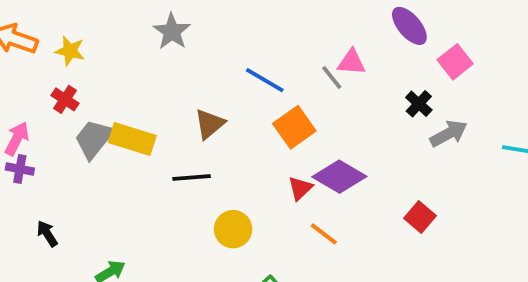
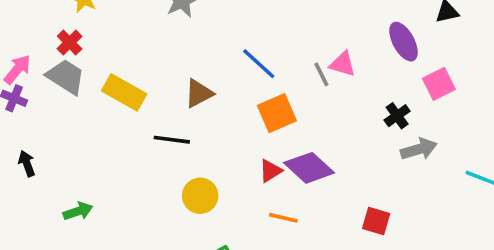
gray trapezoid: (94, 139) -> (66, 77), moved, turned 72
red square: (420, 217) -> (376, 221), turned -36
orange line: (324, 234) -> (283, 218), turned -36

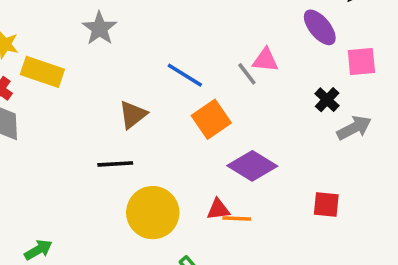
pink square: (439, 84) -> (361, 61), turned 32
yellow rectangle: (124, 92) -> (42, 72), moved
red triangle: (270, 171) -> (218, 209), moved, turned 35
yellow circle: (200, 196) -> (153, 213), size x1.5

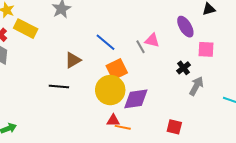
gray arrow: (354, 128) -> (196, 86), turned -42
purple diamond: (252, 166) -> (136, 99), turned -48
yellow circle: (153, 213) -> (110, 90), moved

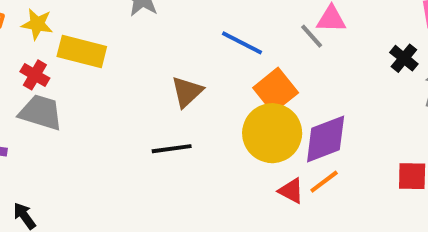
red triangle: (113, 121) -> (291, 191), turned 40
orange line: (123, 127) -> (324, 182), moved, turned -35

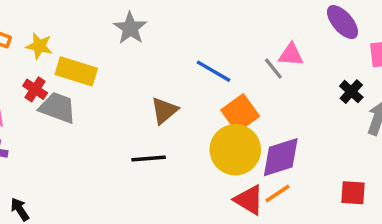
gray trapezoid: (41, 112) -> (58, 108), moved
red triangle: (291, 191) -> (249, 200), size x1.4

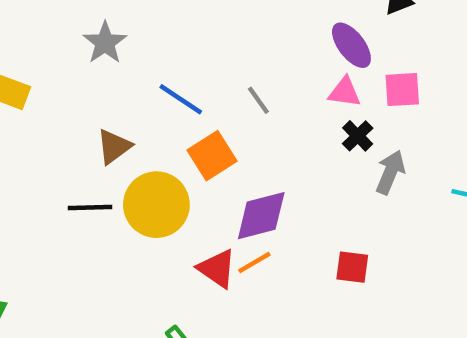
gray star: (130, 28) -> (105, 43), moved
pink triangle: (291, 55) -> (345, 92), moved
yellow circle: (235, 150) -> (156, 205), moved

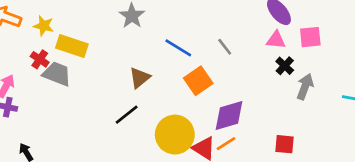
yellow circle: (156, 205) -> (175, 135), moved
black line: (90, 208) -> (127, 115), turned -35

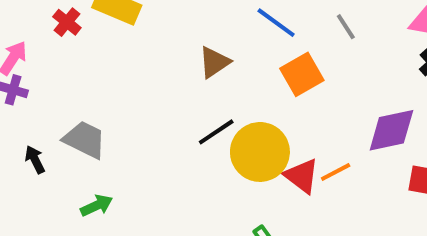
gray trapezoid: (57, 74) -> (85, 140), moved
black line: (127, 115) -> (216, 132), moved
purple diamond: (229, 115) -> (391, 130), moved

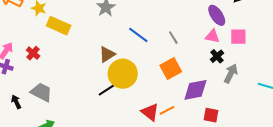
red cross: (67, 22) -> (33, 53), moved
orange square: (302, 74) -> (171, 68), moved
yellow circle: (260, 152) -> (123, 74), moved

